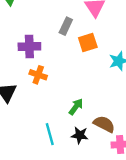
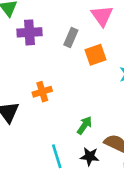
purple cross: (29, 47) -> (29, 32), moved
orange cross: (38, 75) -> (42, 92), turned -35

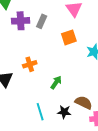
gray rectangle: (71, 37) -> (42, 21), moved
green arrow: (84, 125) -> (56, 82), moved

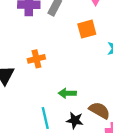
green arrow: (56, 82) -> (67, 93), moved, turned -128

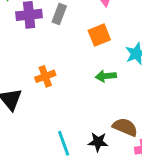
green arrow: (67, 93) -> (106, 76), moved

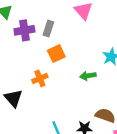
orange square: (99, 35) -> (56, 54), moved

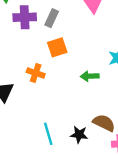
orange cross: (40, 78) -> (36, 73), turned 35

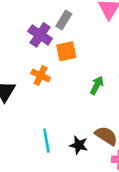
purple cross: (25, 17) -> (40, 35), moved, turned 30
green arrow: (90, 76) -> (97, 85), turned 114

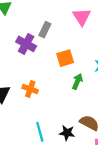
orange square: (66, 51) -> (65, 58), moved
orange cross: (41, 75) -> (30, 89), moved

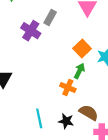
orange square: (65, 58) -> (82, 48), moved, turned -30
orange cross: (30, 89) -> (68, 87), moved

